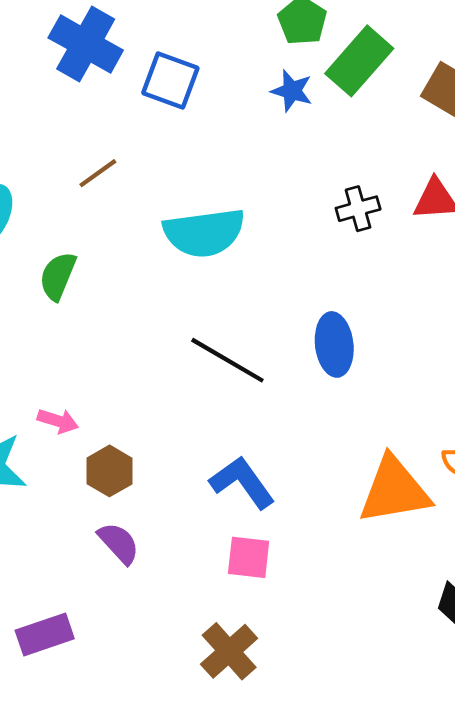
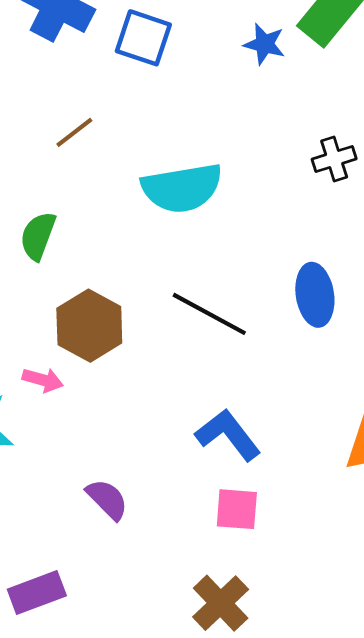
brown hexagon: (110, 471) -> (89, 326), moved, size x1.4

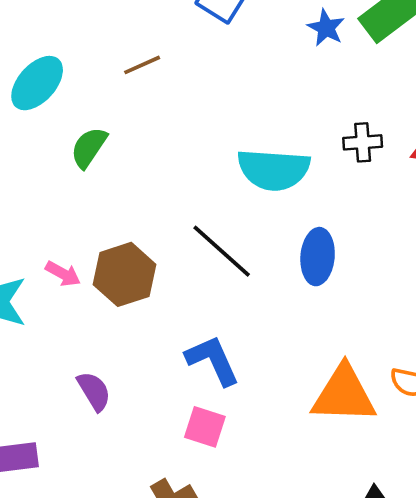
cyan semicircle: (182, 188) -> (274, 170), moved
brown hexagon: (89, 326) -> (124, 274), moved

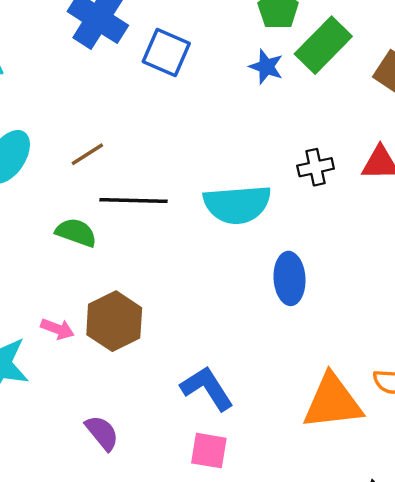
brown line: (142, 65) -> (87, 154), moved
green semicircle: (89, 147) -> (76, 232), moved, turned 84
black line: (222, 251) -> (133, 201), moved, turned -32

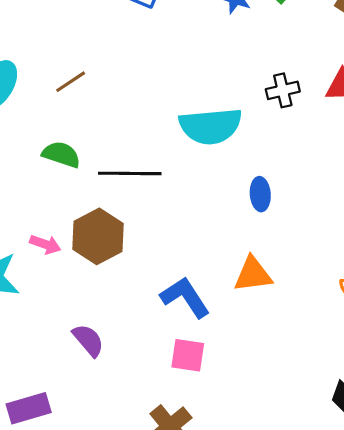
black line: (133, 201) -> (130, 173), moved
blue ellipse: (290, 278) -> (260, 194), size x0.7
orange triangle: (332, 402) -> (253, 274), moved, size x0.7

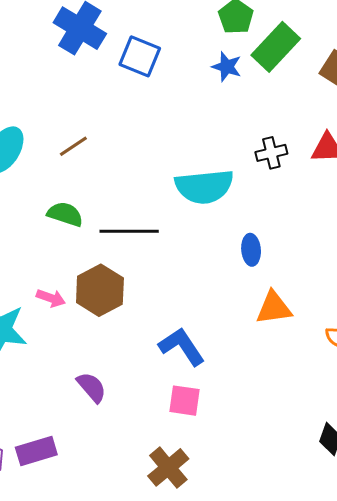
orange triangle: (253, 274) -> (274, 308), moved

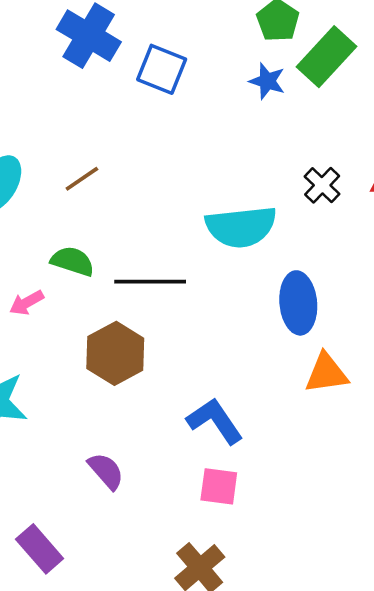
black cross: (271, 153) -> (322, 185), turned -32
blue ellipse: (251, 250) -> (298, 303), size x1.6
pink arrow: (51, 298) -> (27, 303), moved, turned 132
purple rectangle: (36, 451) -> (40, 549), turned 66

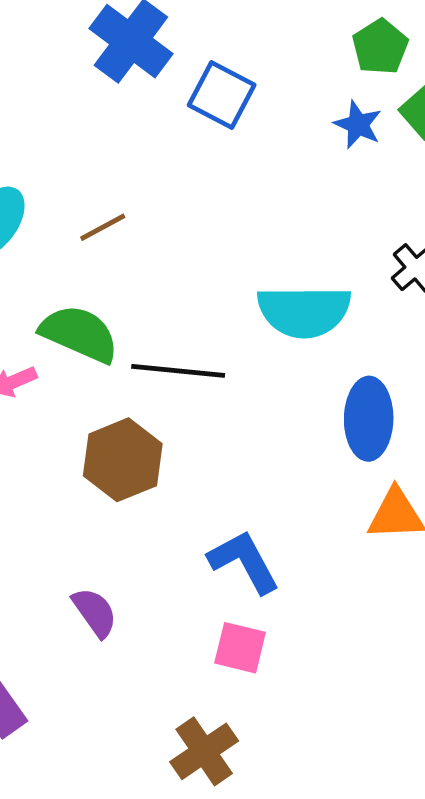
green semicircle: (73, 261) -> (79, 334), size x1.4

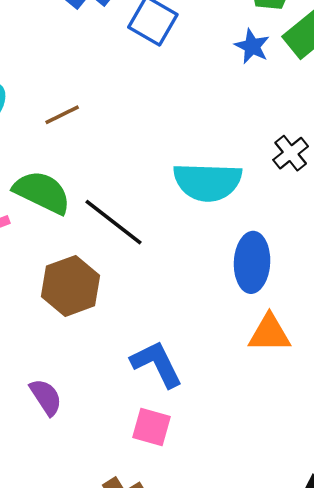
black line: (178, 371) -> (113, 222), turned 30

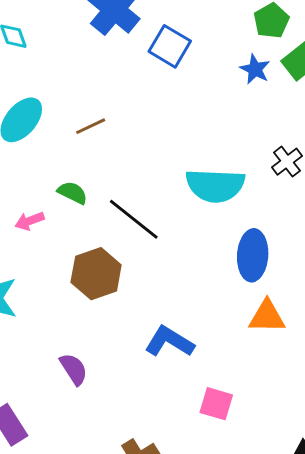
green semicircle: (42, 192) -> (73, 193), size x0.6
blue L-shape: (157, 364) -> (169, 342), turned -33
pink square: (152, 427) -> (216, 404), moved

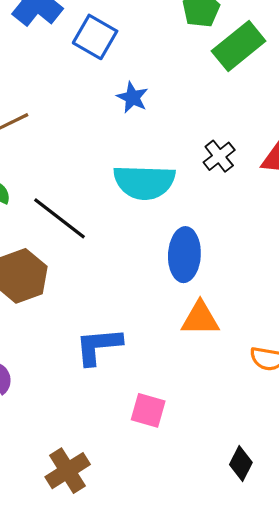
blue star: (255, 69) -> (133, 97), moved
blue L-shape: (169, 342) -> (98, 346), turned -36

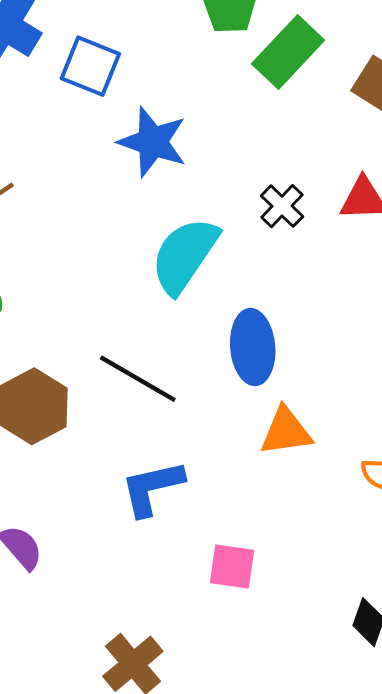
blue star: (133, 97) -> (153, 142), size x1.6
cyan semicircle: (144, 182) -> (185, 255), turned 130
black line: (60, 218) -> (138, 379), moved

